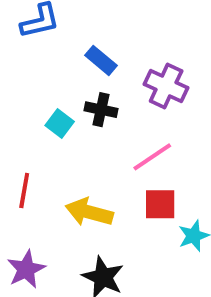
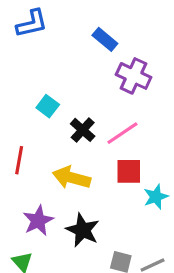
blue rectangle: (101, 60) -> (105, 39), moved
black cross: (101, 110) -> (83, 130), moved, turned 30
purple star: (26, 269) -> (38, 221), moved

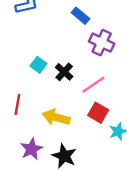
black cross: (83, 130) -> (64, 72), moved
red square: (129, 171) -> (98, 113), turned 30

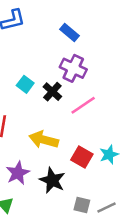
purple cross: (102, 43) -> (73, 68), moved
red square: (98, 113) -> (82, 157), moved

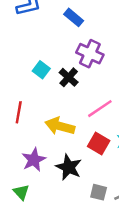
blue rectangle: (70, 33) -> (74, 17), moved
pink line: (83, 105) -> (100, 109), moved

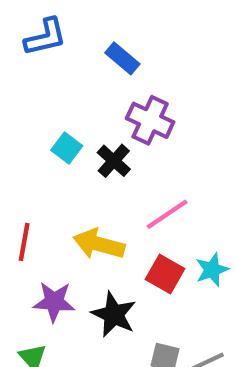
red line: (19, 112) -> (24, 242), moved
purple star: (34, 160) -> (54, 302), turned 30

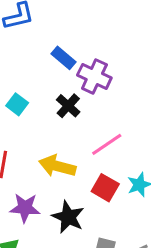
blue rectangle: (122, 58) -> (64, 58), moved
cyan square: (67, 148) -> (17, 104), moved

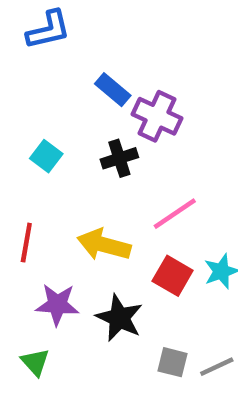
black cross: (68, 106) -> (119, 158), turned 30

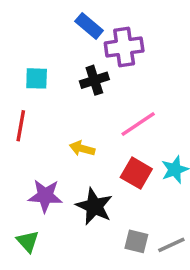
purple cross: (157, 116) -> (124, 47), turned -33
cyan square: (46, 156) -> (37, 78), turned -35
red line: (26, 243) -> (21, 126), moved
yellow arrow: (104, 245) -> (82, 149), size x0.6

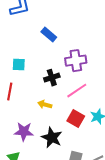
purple cross: (124, 47) -> (76, 61), moved
black cross: (94, 80) -> (52, 78), moved

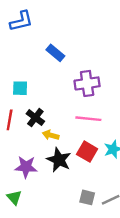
black cross: (52, 78) -> (35, 118), moved, turned -35
pink line: (77, 91) -> (88, 119), turned 40
black star: (52, 138) -> (59, 160), moved

